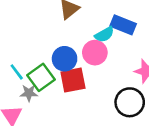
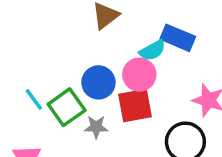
red square: (73, 80) -> (135, 105), moved
gray star: (29, 93) -> (96, 127), moved

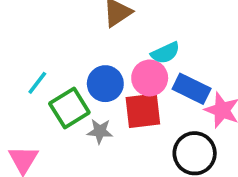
blue rectangle: (178, 38) -> (192, 89), moved
cyan line: (34, 99) -> (37, 83), moved, turned 70

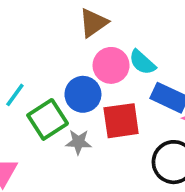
cyan semicircle: (165, 53) -> (142, 62), turned 68
pink circle: (150, 78) -> (111, 65), moved

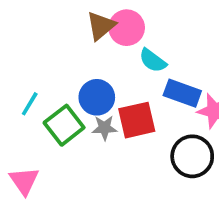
pink circle: (111, 65) -> (127, 28), moved
gray star: (78, 142) -> (104, 128), moved

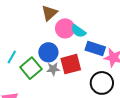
pink circle: (127, 28) -> (65, 28), moved

